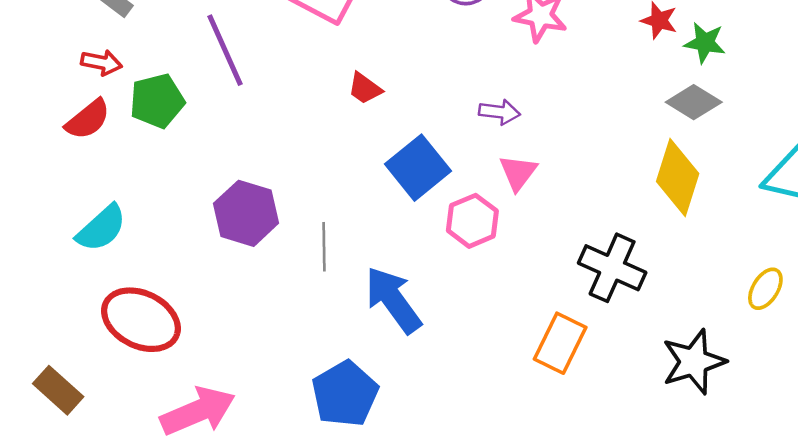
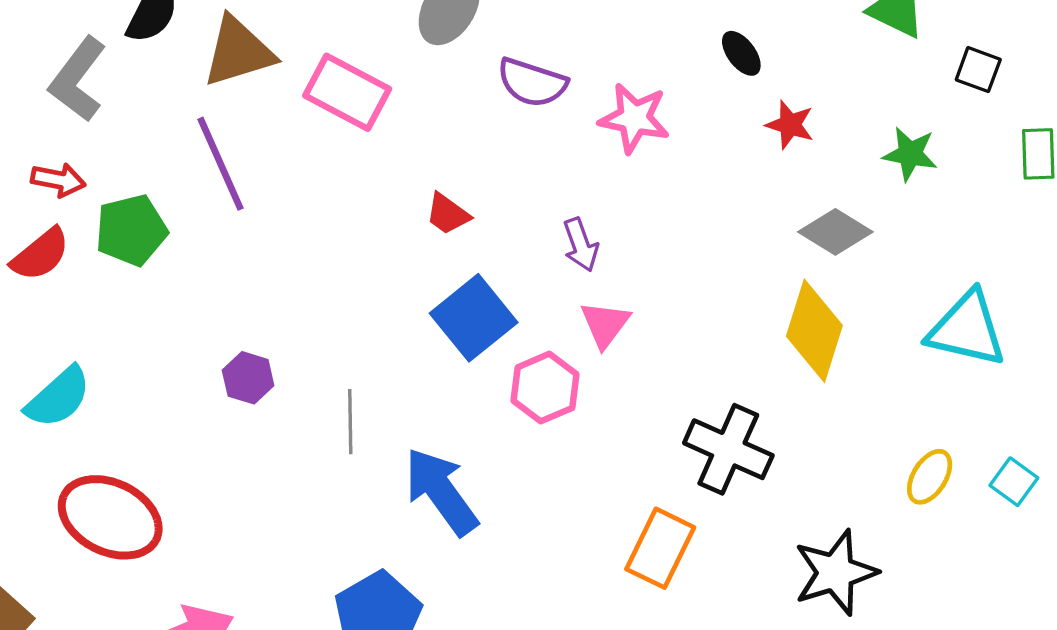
green star: (705, 43) -> (910, 154), moved
red trapezoid: (365, 88) -> (448, 214), moved
purple arrow: (500, 112) -> (581, 245), turned 63
purple hexagon: (246, 213) -> (248, 378), size x0.6

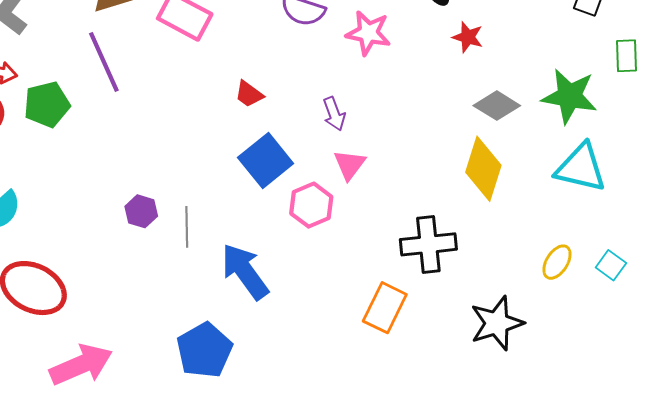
green star: (910, 154) -> (569, 96), moved, size x1.6
purple hexagon: (248, 378) -> (141, 211), moved
black cross: (728, 449) -> (428, 244), turned -30

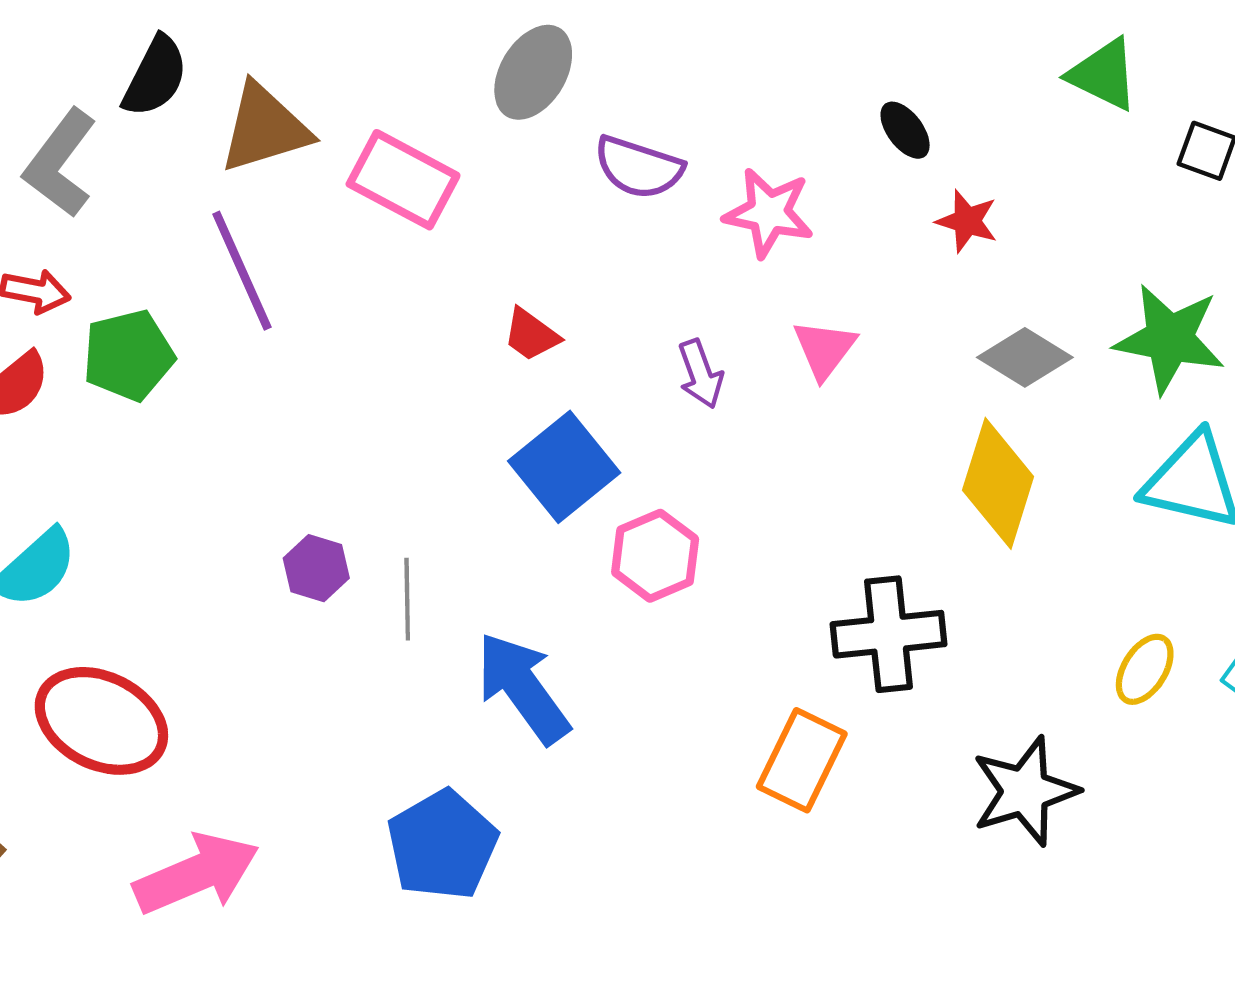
pink triangle: (350, 165) -> (824, 349), moved

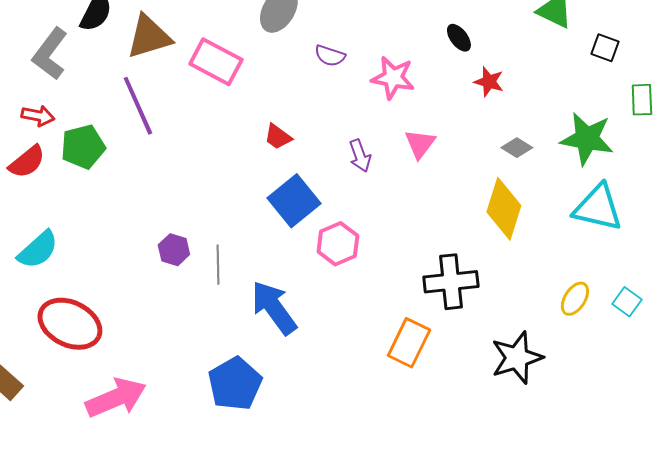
purple semicircle: (639, 167) -> (330, 56), size x0.7
gray diamond: (1025, 357) -> (517, 148), size x0.7

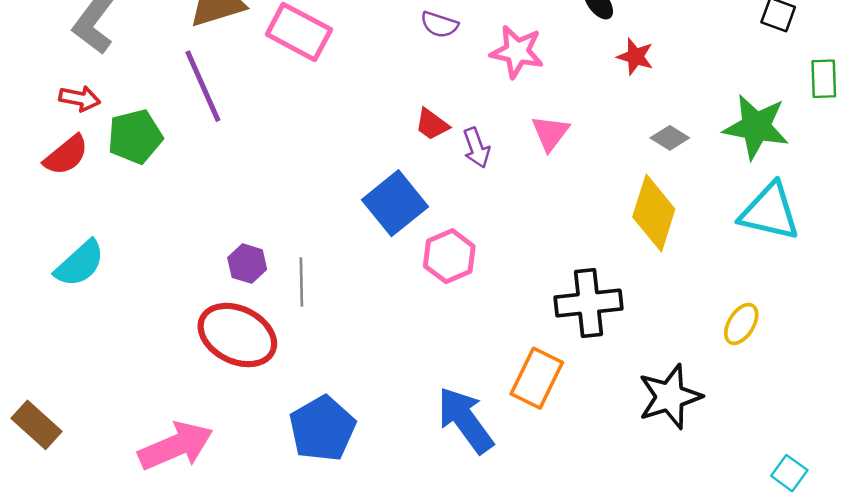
red trapezoid: (278, 137) -> (432, 124), moved
cyan square: (627, 302) -> (789, 473), moved
blue arrow: (274, 308) -> (465, 420), moved
red ellipse: (70, 324) -> (237, 335), moved

